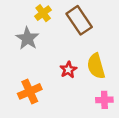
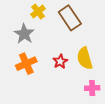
orange cross: (30, 91) -> (26, 64), moved

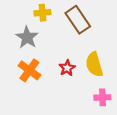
yellow cross: (38, 12) -> (42, 13), turned 32
orange cross: (26, 64) -> (29, 70), turned -30

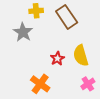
orange cross: (29, 70) -> (40, 84), moved
pink cross: (102, 97) -> (88, 84), turned -32

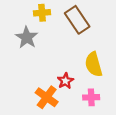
red star: (57, 59) -> (65, 81), moved
pink cross: (88, 84) -> (91, 97), moved, turned 32

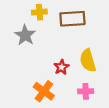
brown rectangle: (77, 20) -> (72, 19), turned -60
red star: (65, 81) -> (61, 67), moved

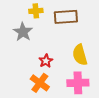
red star: (61, 67) -> (46, 61), moved
pink cross: (86, 91) -> (78, 83), size x1.5

